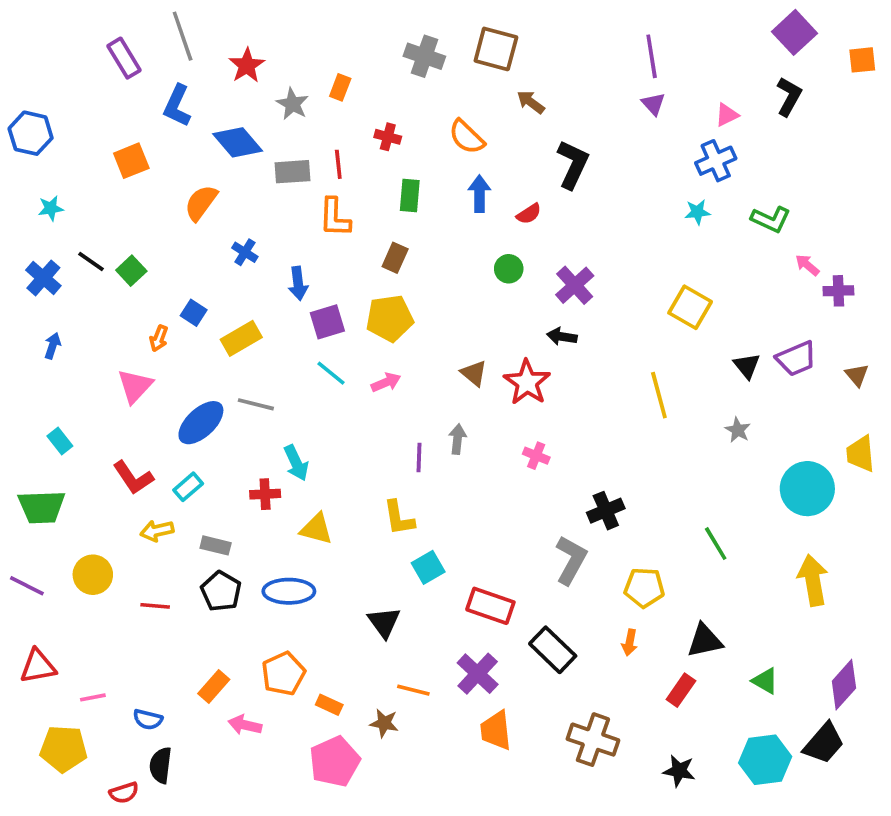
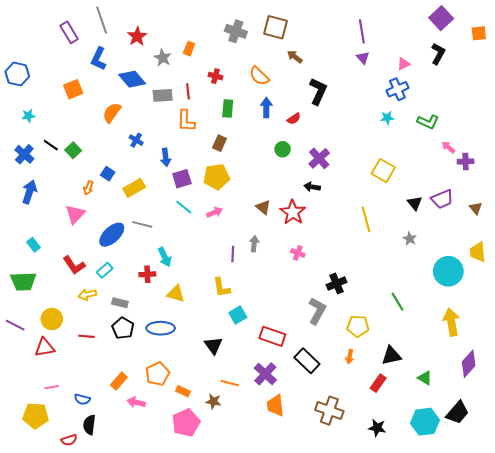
blue arrow: (53, 346) -> (29, 192), size x1.6
red triangle: (38, 666) -> (45, 347), moved
purple diamond: (844, 685) -> (469, 364), moved

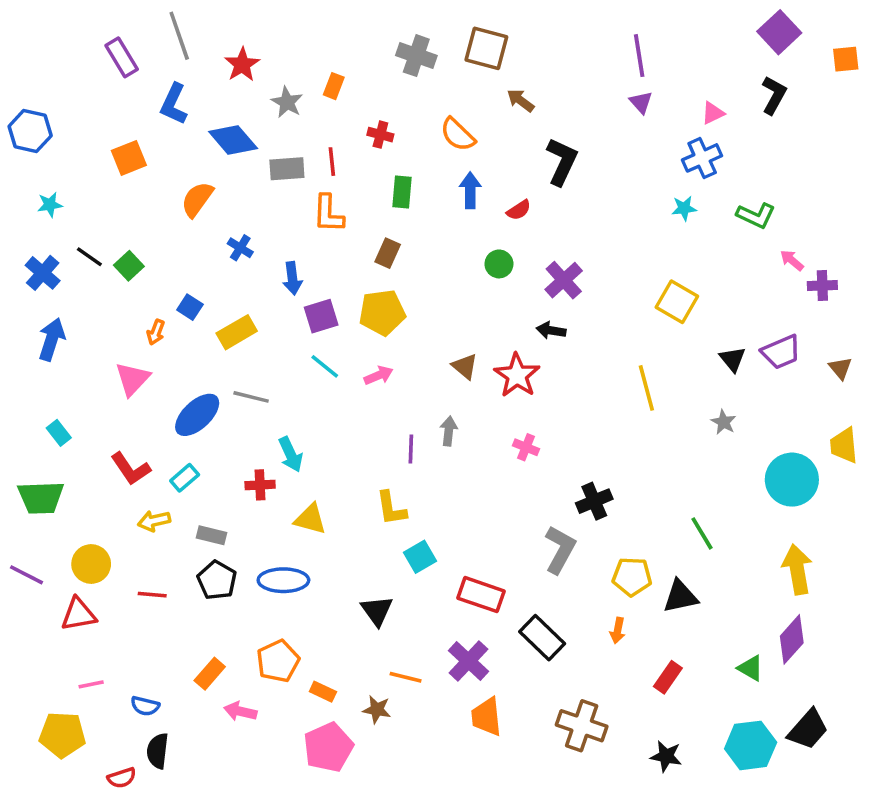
black triangle: (391, 356) -> (680, 596), moved
purple diamond: (469, 364) -> (792, 639), moved

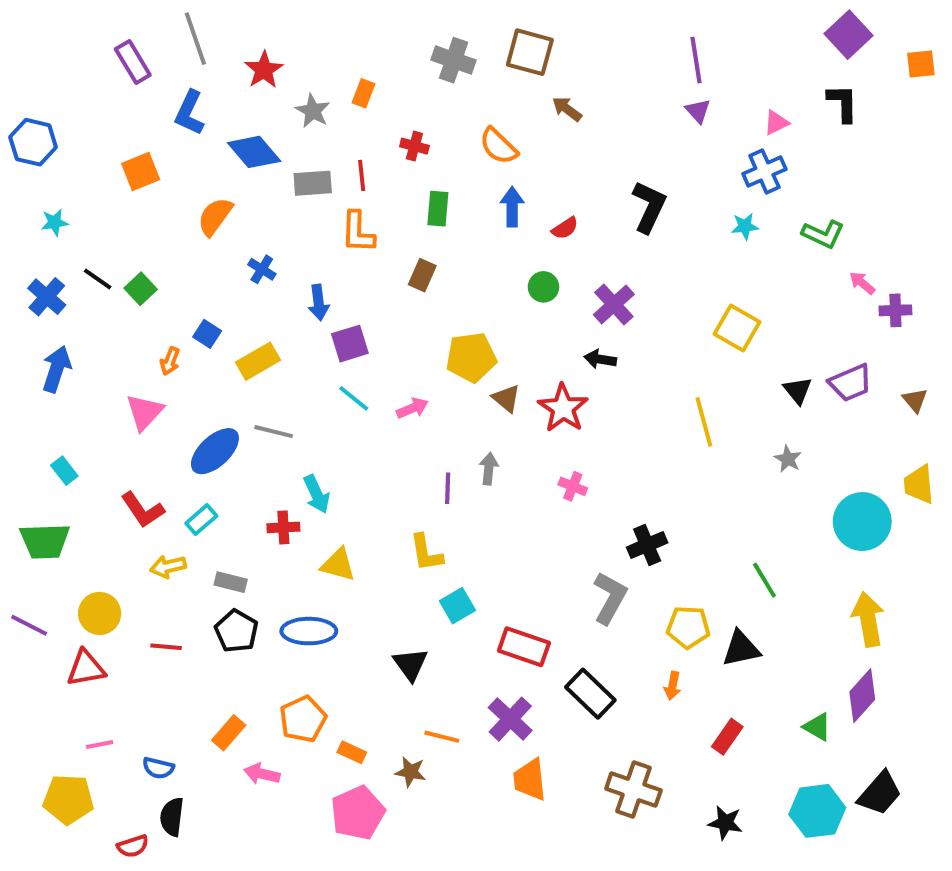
black L-shape: (774, 95) -> (843, 103), turned -30
black L-shape: (562, 162) -> (649, 207), moved
yellow pentagon: (382, 312) -> (471, 357), moved

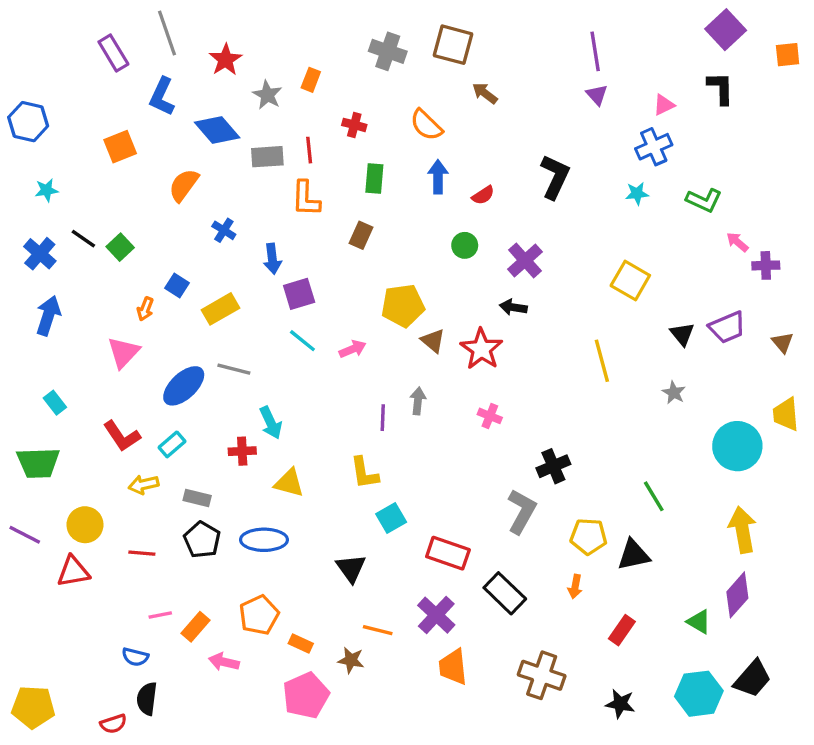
pink line: (100, 744) -> (160, 615), moved
yellow pentagon: (68, 799) -> (33, 707), moved

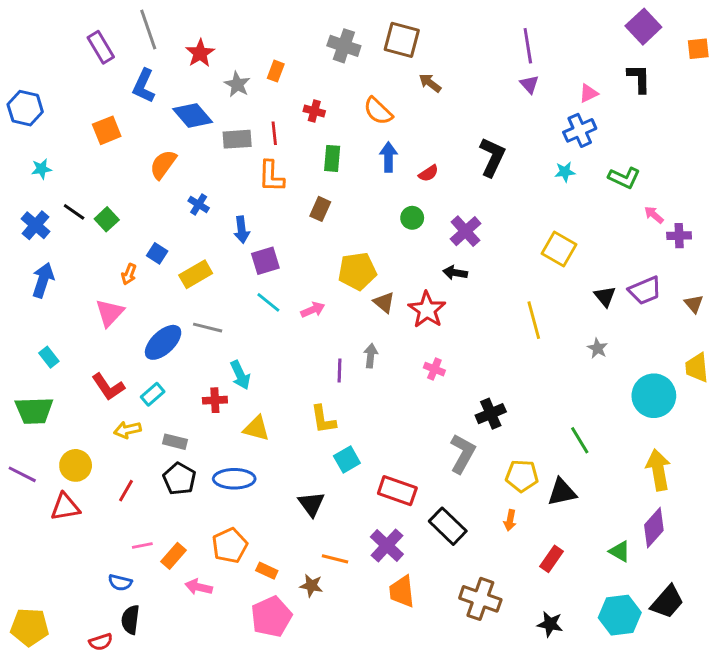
red line: (142, 553) -> (126, 491), turned -65

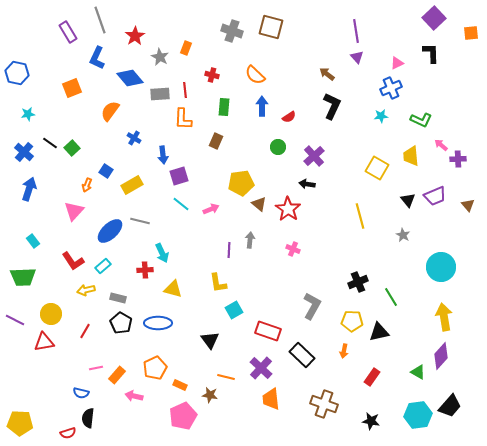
brown arrow: (430, 83) -> (327, 74), moved
yellow trapezoid: (697, 368) -> (411, 156), moved
black cross: (491, 414) -> (358, 282), moved

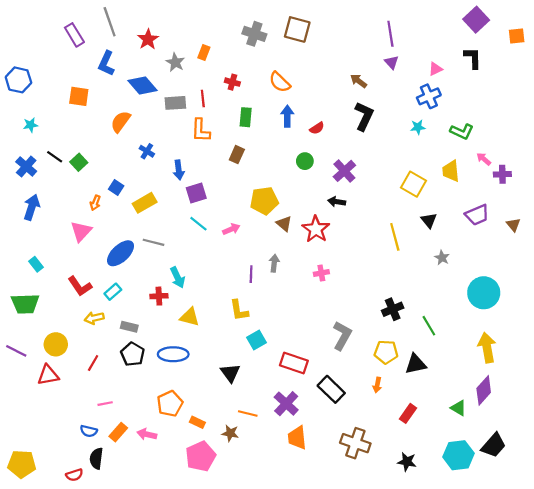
orange square: (72, 88) -> (79, 96), turned 30
black triangle: (408, 200) -> (429, 220), moved
pink cross: (293, 249) -> (321, 273), turned -32
orange rectangle: (117, 375) -> (118, 432), moved

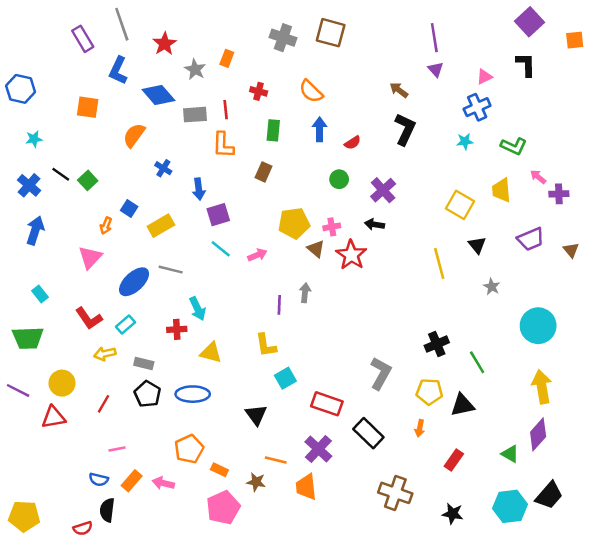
pink cross: (321, 273) -> (332, 227), moved
orange trapezoid: (297, 438) -> (306, 487), moved

